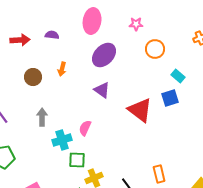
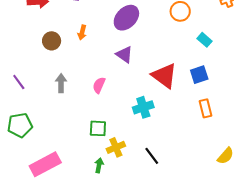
blue square: (170, 98) -> (199, 75), moved
pink semicircle: (85, 128) -> (99, 85), moved
cyan cross: (62, 140) -> (143, 107), moved
orange rectangle: (159, 174) -> (206, 108), moved

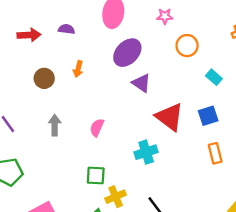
purple triangle: (124, 55) -> (141, 83), moved

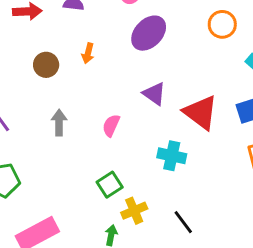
purple triangle: (141, 83) -> (154, 94), moved
cyan cross: (146, 152) -> (172, 156), turned 30
green square: (96, 176) -> (110, 185), turned -36

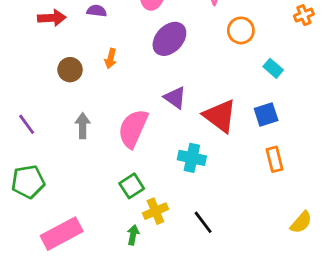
pink semicircle: (111, 125) -> (133, 128), size x1.8

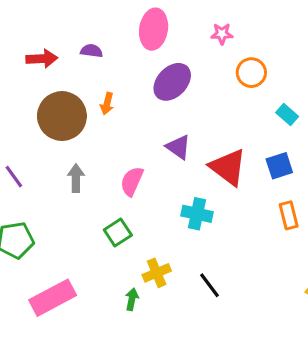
brown circle: (70, 70) -> (62, 116), size x1.8
pink semicircle: (133, 128) -> (132, 181), size x0.7
green square: (132, 186) -> (118, 232), moved

